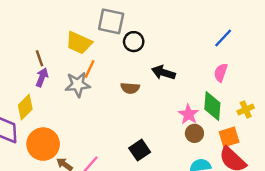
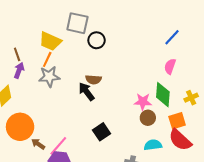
orange line: (90, 69) -> (47, 59), moved
black arrow: (163, 73) -> (86, 92), moved, turned 36
pink star: (189, 114) -> (143, 102), turned -30

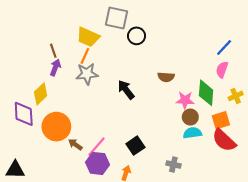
blue line: (172, 37) -> (224, 47), moved
pink semicircle: (170, 66) -> (222, 70), moved
brown semicircle: (93, 80) -> (166, 77), moved
black square: (102, 132) -> (135, 146), moved
cyan semicircle: (153, 145) -> (192, 133), moved

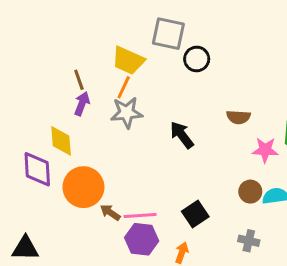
yellow diamond: (41, 94) -> (61, 141), turned -50
brown circle: (190, 117) -> (250, 192), moved
pink line: (96, 147) -> (140, 215), turned 45

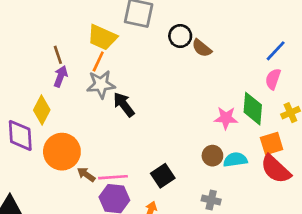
black circle: (197, 59) -> (180, 36), moved
brown semicircle: (238, 117) -> (202, 48), moved, turned 35
black arrow: (182, 135) -> (124, 105), moved
yellow diamond: (61, 141) -> (42, 110), turned 32

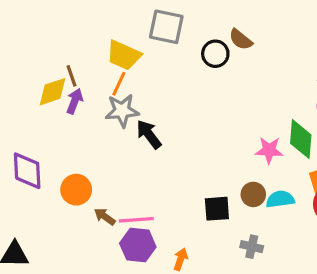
brown semicircle: (202, 48) -> (241, 39), moved
yellow diamond: (42, 110) -> (52, 92), moved, turned 44
orange circle: (62, 152) -> (76, 190), size x0.7
black square: (163, 176) -> (217, 209), moved, turned 30

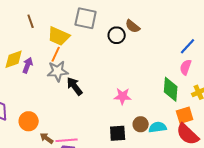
brown line: (71, 76) -> (31, 21), moved
pink star: (269, 150) -> (123, 96), moved

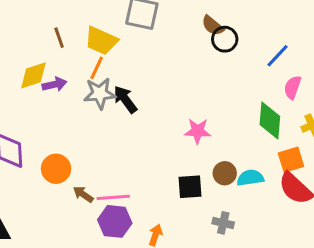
brown line: (31, 21) -> (59, 38), moved
black circle: (117, 35) -> (225, 39), moved
blue line: (188, 46) -> (277, 56), moved
purple arrow: (28, 65) -> (55, 84), turned 56
black arrow: (75, 86) -> (125, 99), moved

